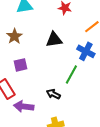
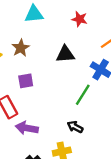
black arrow: (53, 94) -> (75, 127), moved

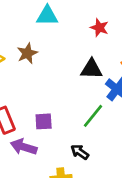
black triangle: (65, 54) -> (92, 69), moved
purple square: (26, 81) -> (44, 121), moved

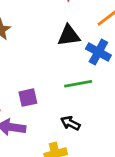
green line: (93, 116) -> (78, 84), turned 50

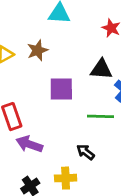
purple square: (28, 98) -> (61, 89), moved, size x1.4

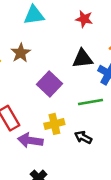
purple square: (61, 89) -> (50, 84), turned -35
yellow cross: (66, 178) -> (54, 124), moved

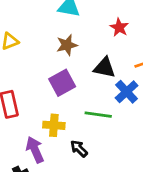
brown star: (21, 53) -> (67, 45), moved
purple arrow: (30, 140) -> (35, 150), moved, turned 40

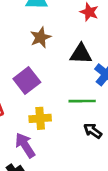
purple square: (62, 83) -> (27, 81), moved
black arrow: (79, 149) -> (93, 131), moved

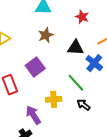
green line: (82, 101) -> (76, 83), turned 48
yellow cross: (40, 118) -> (54, 99), moved

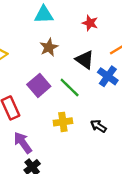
black triangle: (76, 48) -> (85, 60), turned 36
green line: (76, 83) -> (70, 88), moved
purple arrow: (33, 115) -> (23, 143), moved

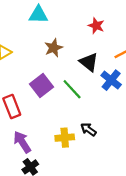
cyan triangle: (44, 15) -> (38, 15), moved
yellow cross: (63, 122) -> (65, 138), moved
black arrow: (98, 126) -> (88, 129), moved

